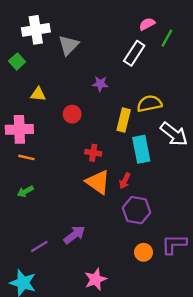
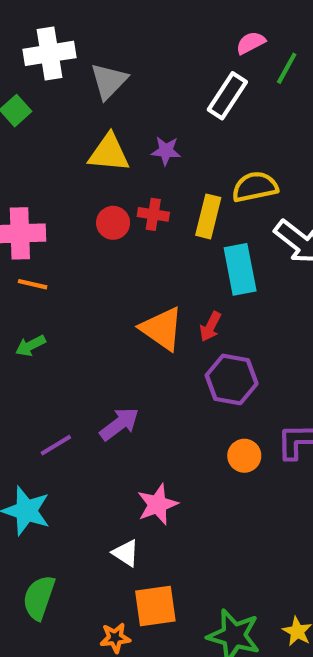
yellow triangle: (38, 94) -> (109, 153), moved, size x1.5
red circle: (72, 114) -> (113, 223), moved
red cross: (93, 153) -> (153, 214), moved

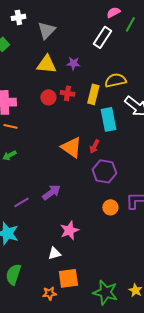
white cross: (50, 53) -> (18, 17), size x0.6
white triangle: (126, 553) -> (54, 253), turned -48

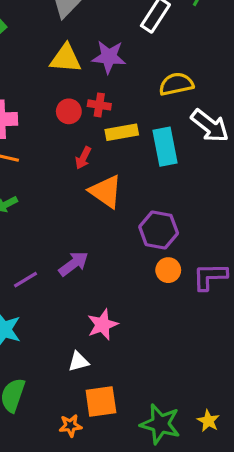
purple star: (73, 63) -> (109, 57), size x1.5
yellow rectangle: (93, 94) -> (122, 132), moved, turned 66
red arrow: (94, 146) -> (83, 158), moved
orange circle: (110, 207) -> (168, 270), moved

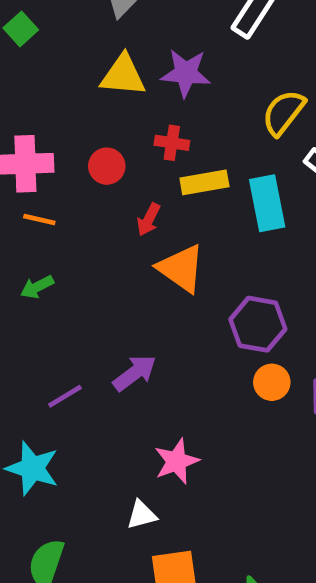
yellow semicircle: (176, 84) -> (283, 113), turned -40
red circle: (69, 111) -> (107, 166), moved

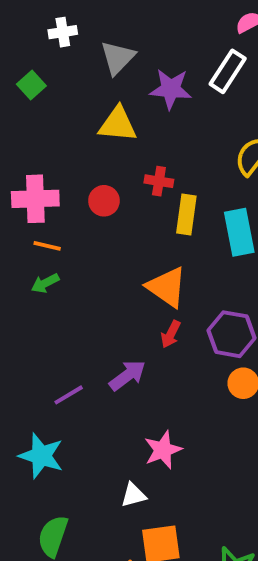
purple star: (186, 73) -> (171, 89), moved
yellow rectangle: (204, 182) -> (186, 215), turned -72
red arrow: (149, 220) -> (171, 334), moved
green arrow: (37, 287) -> (45, 283), moved

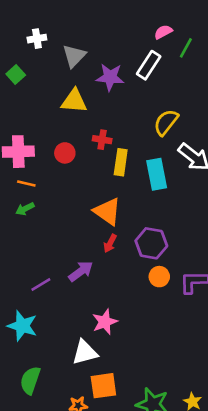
white triangle: (133, 495) -> (85, 352), size x1.5

